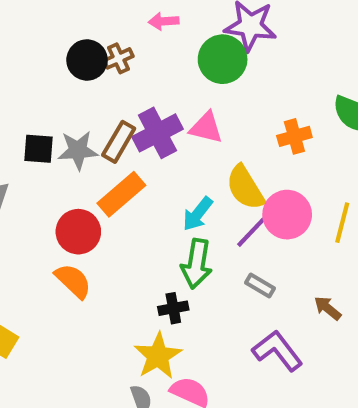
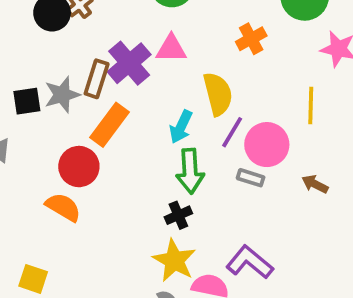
yellow semicircle: (245, 188) -> (218, 94), turned -150
pink circle: (287, 215) -> (267, 145), moved
orange semicircle: (73, 281) -> (63, 207), moved
purple L-shape: (277, 351) -> (250, 262), moved

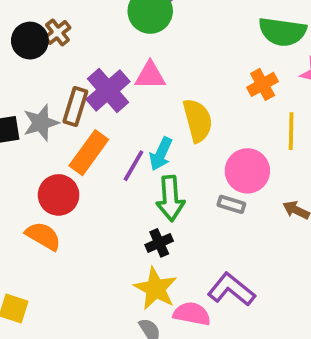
orange cross: (251, 39) -> (263, 84), moved
purple line: (232, 132) -> (133, 166), moved

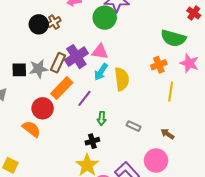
cyan arrow: (161, 154) -> (101, 72), moved
pink circle: (247, 171) -> (156, 161), moved
green arrow: (170, 198) -> (102, 118), size x0.6

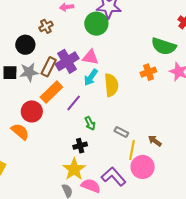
black circle: (39, 24) -> (25, 45), moved
yellow line: (171, 92) -> (132, 150), moved
green arrow: (102, 118) -> (90, 123), turned -32

